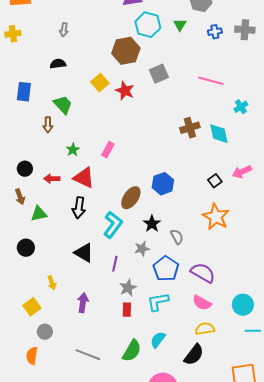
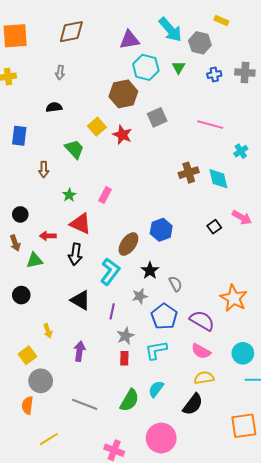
green trapezoid: (63, 105) -> (74, 149), moved
pink arrow: (242, 172) -> (242, 217), turned -126
red arrow: (52, 179) -> (48, 236), moved
orange star: (216, 217) -> (234, 298), moved
gray circle: (45, 332) -> (41, 381), size x1.5

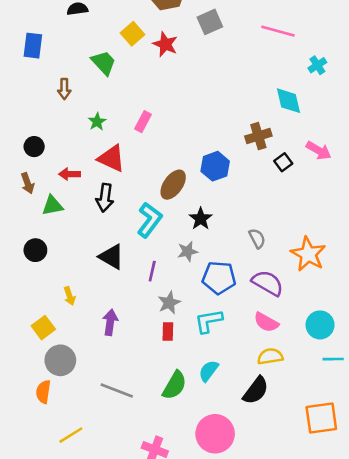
brown cross: (189, 173) -> (258, 136), moved
gray semicircle: (175, 284) -> (257, 238), moved
blue pentagon: (164, 317) -> (219, 278), turned -30

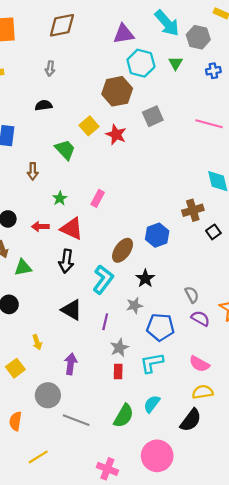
red arrow: (70, 174) -> (40, 227), moved
purple semicircle: (268, 283) -> (200, 318), moved, size x0.7
gray circle: (60, 360) -> (48, 395), moved

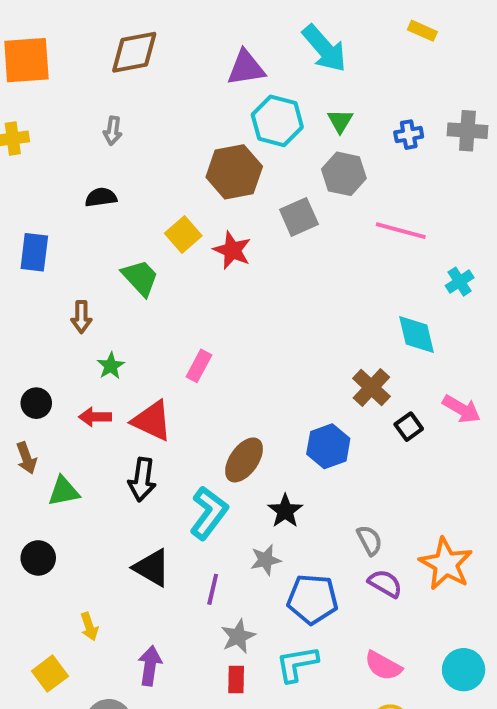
gray hexagon: (198, 37) -> (344, 174), moved
green star: (60, 198) -> (111, 366), moved
brown cross: (193, 210) -> (371, 387), turned -30
blue hexagon: (157, 235) -> (328, 446), moved

